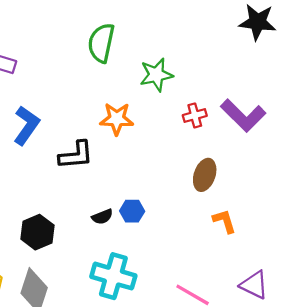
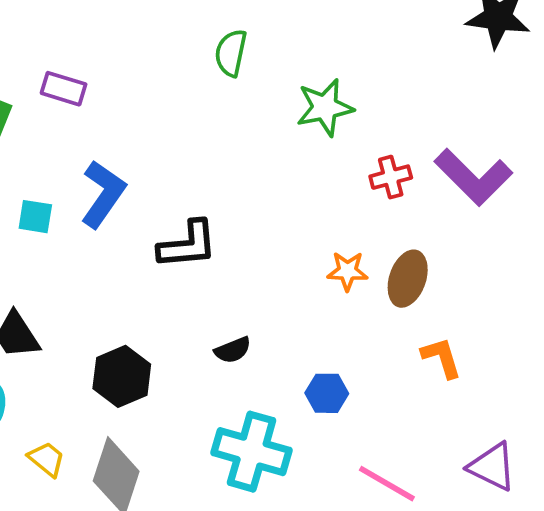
green semicircle: (101, 43) -> (231, 53), size x0.7
orange star: (117, 119) -> (347, 271), moved, size x0.7
blue hexagon: (132, 211) -> (327, 393), moved

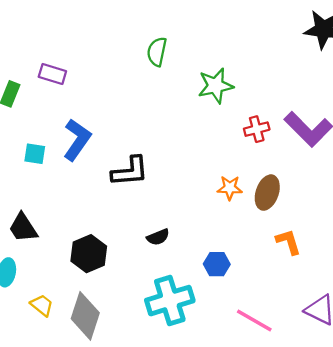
cyan cross: (252, 452) -> (170, 301), turned -33

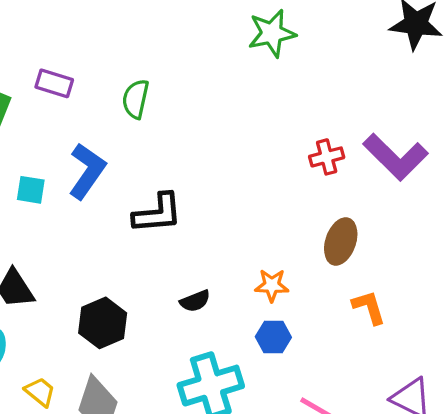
green semicircle: (157, 52) -> (136, 99), moved
green star: (216, 86) -> (272, 33), moved
orange star: (230, 188) -> (272, 285), moved

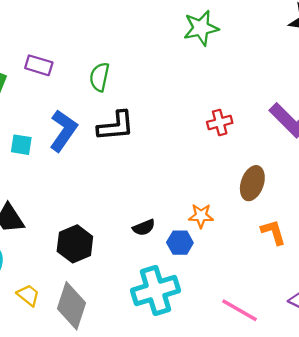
red cross: (327, 157) -> (220, 122), moved
black L-shape: (158, 213) -> (116, 126), moved
blue hexagon: (273, 337) -> (180, 243), moved

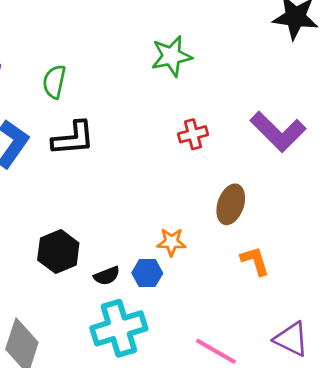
green star: (201, 28) -> (171, 56), moved
black semicircle: (144, 227) -> (107, 276), moved
black hexagon: (75, 244) -> (58, 251), moved

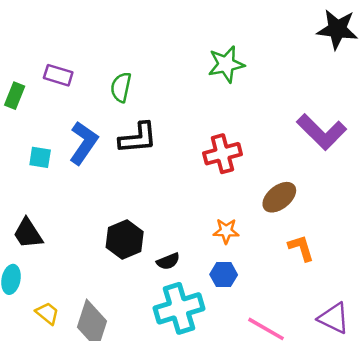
red cross: (193, 134) -> (222, 154), moved, size x1.4
brown ellipse: (231, 204) -> (279, 197), turned 32
blue hexagon: (147, 273) -> (224, 275), moved

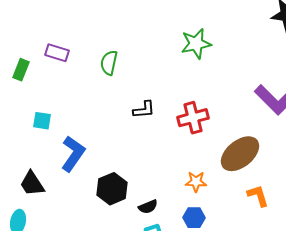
black L-shape: (138, 138) -> (144, 110), moved, size x0.7
blue L-shape: (84, 143) -> (73, 154), moved
brown ellipse: (279, 197) -> (240, 154), size x1.4

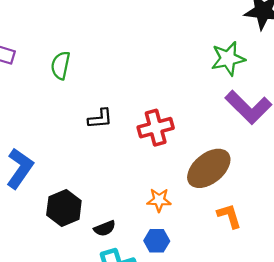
green star: (196, 44) -> (228, 59), moved

